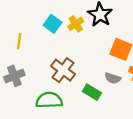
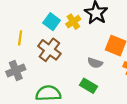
brown cross: (63, 70) -> (49, 50), moved
gray semicircle: (113, 78) -> (95, 63), moved

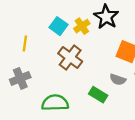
brown cross: (49, 50) -> (70, 57), moved
gray semicircle: (95, 63) -> (118, 80), moved

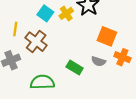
brown cross: (70, 57) -> (36, 42), moved
green rectangle: (98, 95) -> (75, 68), moved

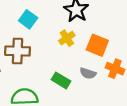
yellow cross: (66, 13) -> (67, 38), moved
brown cross: (36, 42) -> (18, 51), turned -35

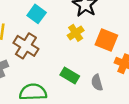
brown cross: (18, 51) -> (26, 46), turned 30
gray semicircle: (88, 73) -> (97, 83), moved, turned 56

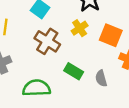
brown cross: (26, 46) -> (47, 41), moved

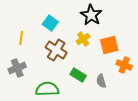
orange square: (111, 35) -> (109, 45), turned -36

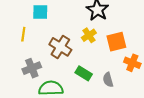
cyan square: (50, 23) -> (40, 12), moved, turned -35
gray cross: (17, 68) -> (32, 68), moved

